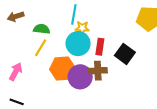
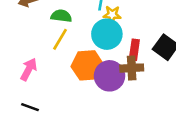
red rectangle: (100, 47) -> (134, 50), moved

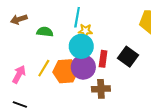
yellow line: (60, 39) -> (44, 68), moved
brown cross: (132, 68) -> (101, 89), moved
purple circle: (109, 76) -> (83, 67), moved

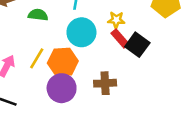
yellow star: (85, 31) -> (116, 20), moved
red rectangle: (103, 59) -> (120, 38), moved, turned -49
purple circle: (83, 67) -> (62, 88), moved

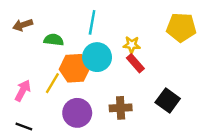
black square: (137, 45) -> (168, 100), moved
orange hexagon: (63, 62) -> (75, 68), moved

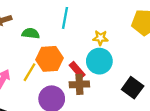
cyan circle: (97, 57) -> (99, 61), moved
red rectangle: (135, 63) -> (77, 70), moved
brown cross: (121, 108) -> (79, 84), moved

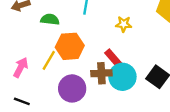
cyan circle: (99, 61) -> (122, 77), moved
red rectangle: (77, 70) -> (113, 58), moved

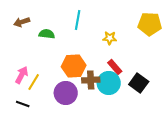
orange hexagon: (70, 46) -> (74, 66), moved
red rectangle: (113, 58) -> (115, 67), moved
yellow line: (49, 60) -> (34, 82), moved

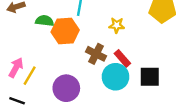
orange hexagon: (74, 66) -> (65, 31), moved
brown cross: (91, 80) -> (96, 54), moved, turned 30
black square: (139, 83) -> (150, 77), turned -36

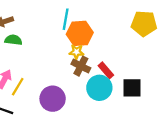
green semicircle: (45, 21) -> (13, 40), moved
yellow star: (117, 25) -> (76, 52), moved
orange hexagon: (65, 31) -> (80, 33), moved

